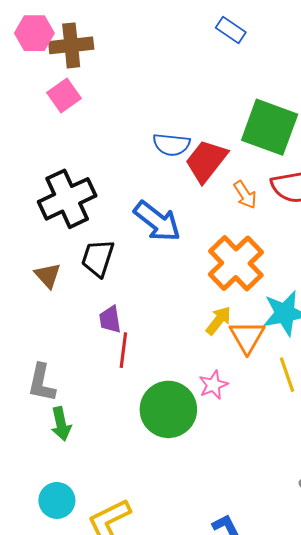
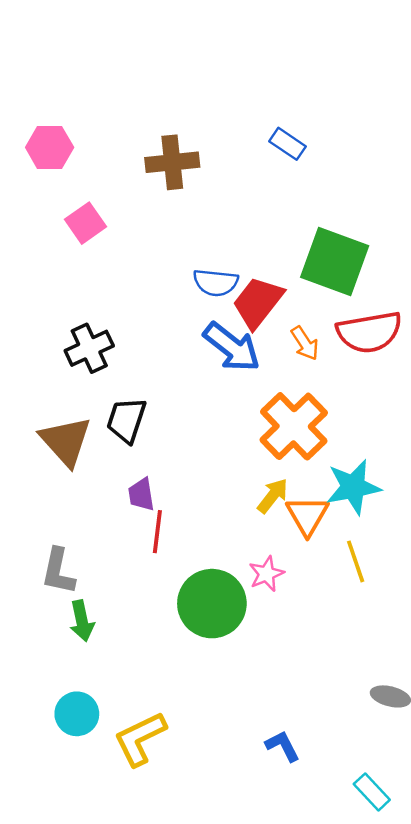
brown cross: (71, 45) -> (172, 162), moved
black cross: (67, 199) -> (89, 348), size x0.7
blue arrow: (157, 221) -> (232, 347), moved
brown triangle: (48, 275) -> (66, 441), size x1.6

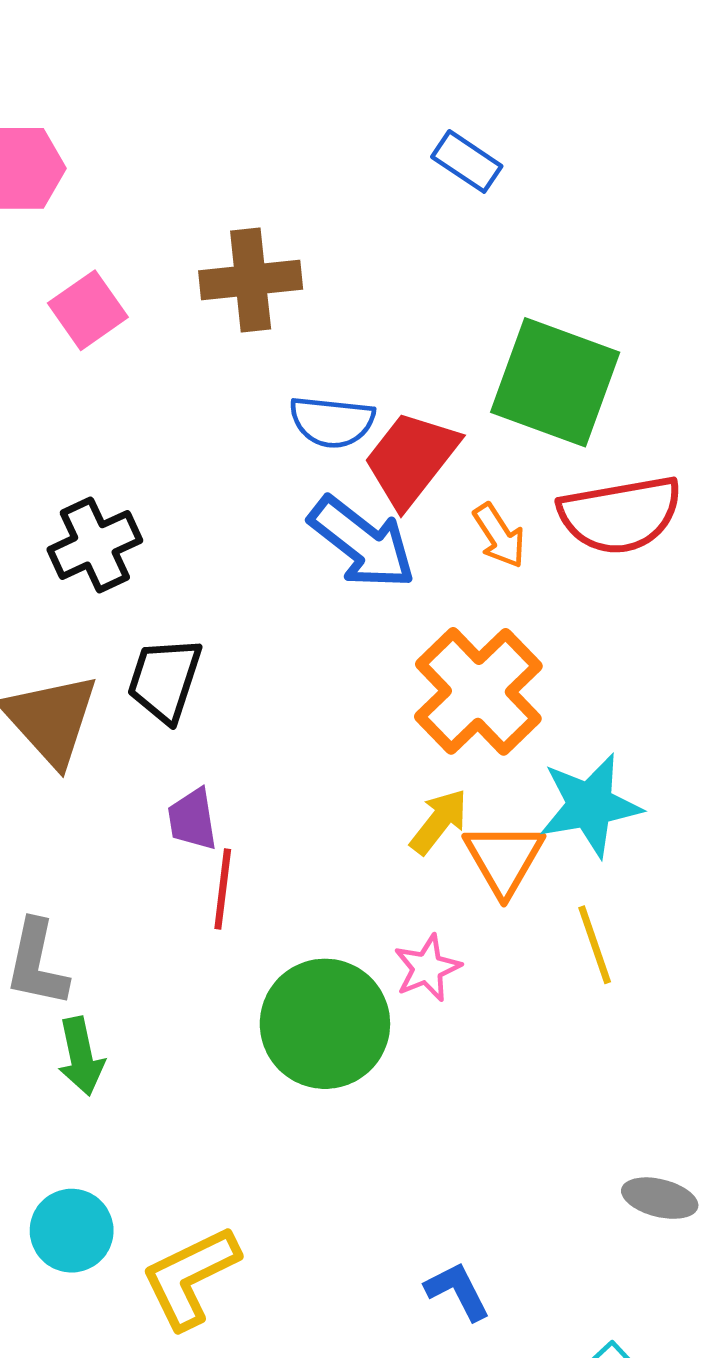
brown cross: (172, 162) -> (251, 280), moved

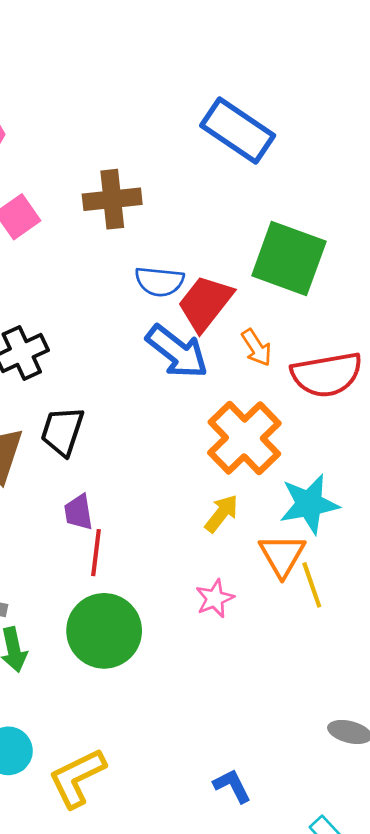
blue rectangle: (467, 161) -> (238, 130), size x1.8
red semicircle: (620, 515) -> (327, 375), moved
orange triangle: (504, 859) -> (282, 555), moved
green circle: (325, 1024) -> (104, 631), moved

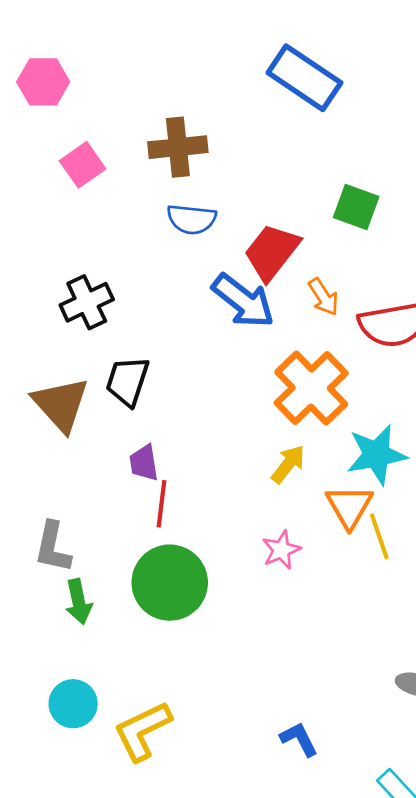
green square: (289, 259) -> (356, 207), size x0.6
blue semicircle: (159, 281) -> (191, 219), moved

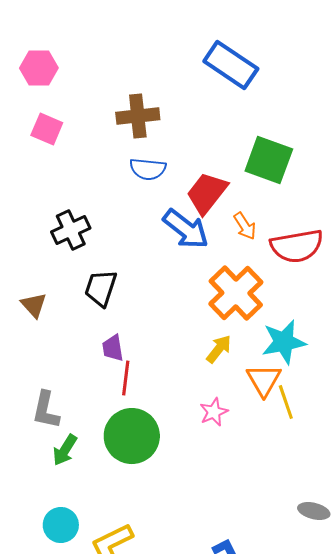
pink square: (83, 165) -> (47, 129), moved, turned -32
green square: (356, 207) -> (269, 160), size x1.4
brown triangle: (61, 404) -> (34, 305), moved, size x0.6
green arrow: (79, 602) -> (65, 450), turned 44

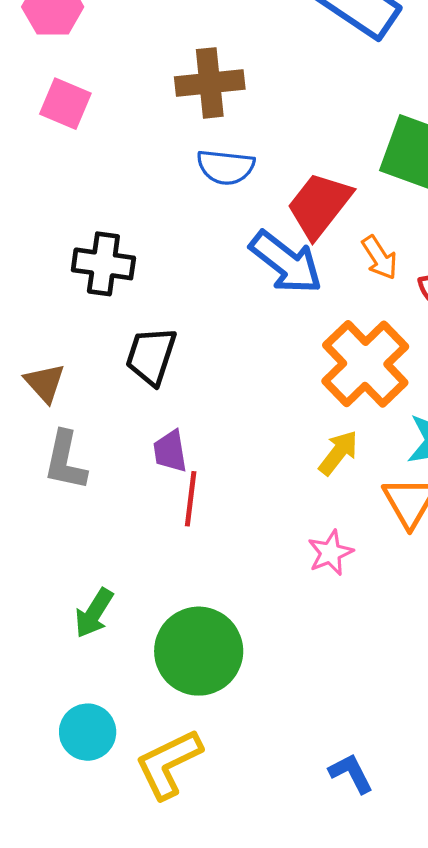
black cross: (71, 230) -> (103, 264), turned 33
gray L-shape: (46, 410) -> (65, 461), moved
green circle: (132, 436) -> (199, 651), moved

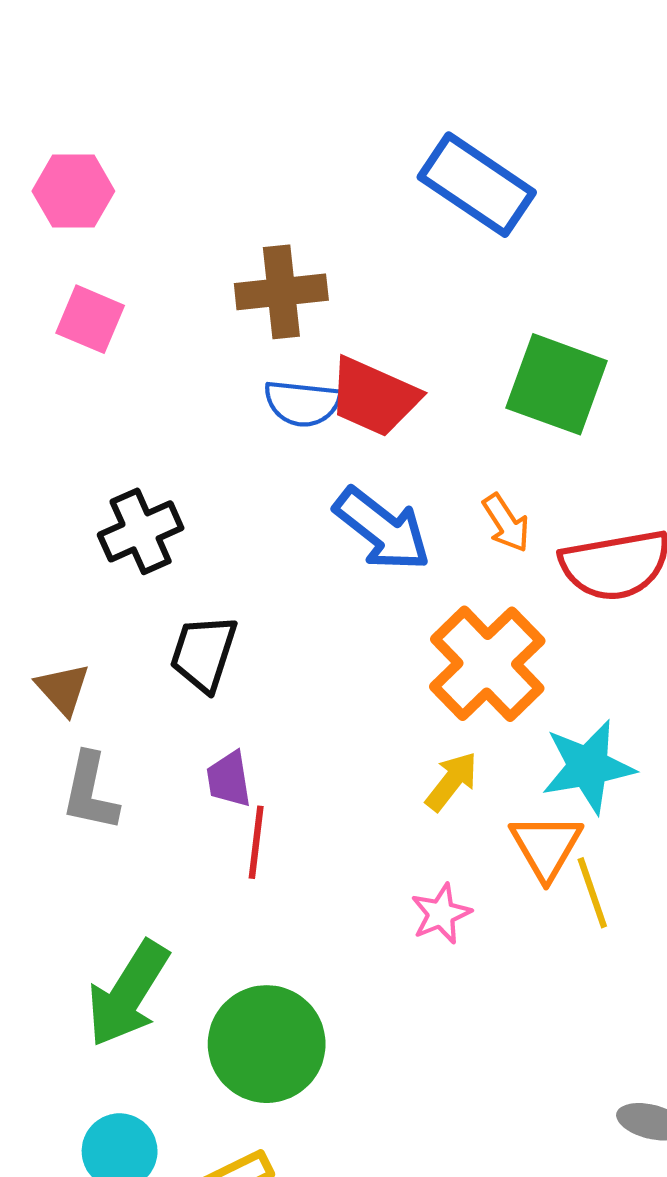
red trapezoid: (319, 205) -> (374, 397), moved, turned -104
black cross: (103, 264) -> (141, 531), turned -32
green arrow: (94, 613) -> (128, 994), size x1.6

